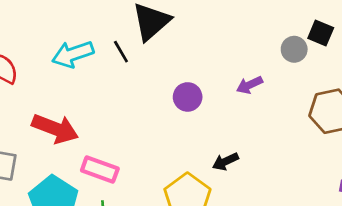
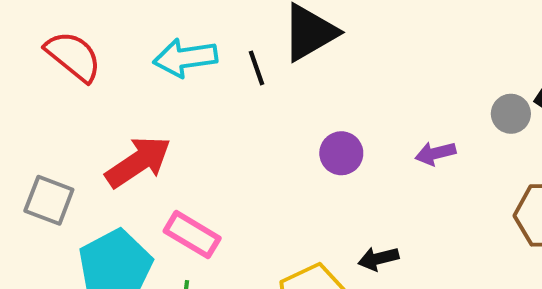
red arrow: (55, 129) -> (138, 162), turned -66

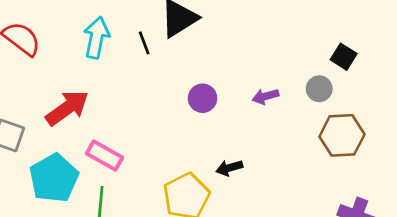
cyan arrow: (185, 58) -> (96, 38), turned 111
gray circle: (511, 114) -> (319, 89), moved

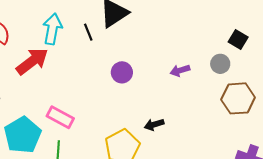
purple circle: (203, 98) -> (122, 72), moved
red arrow: (67, 108) -> (32, 61), moved

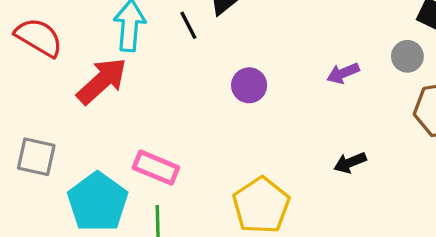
black arrow: (154, 125) -> (350, 163), moved

